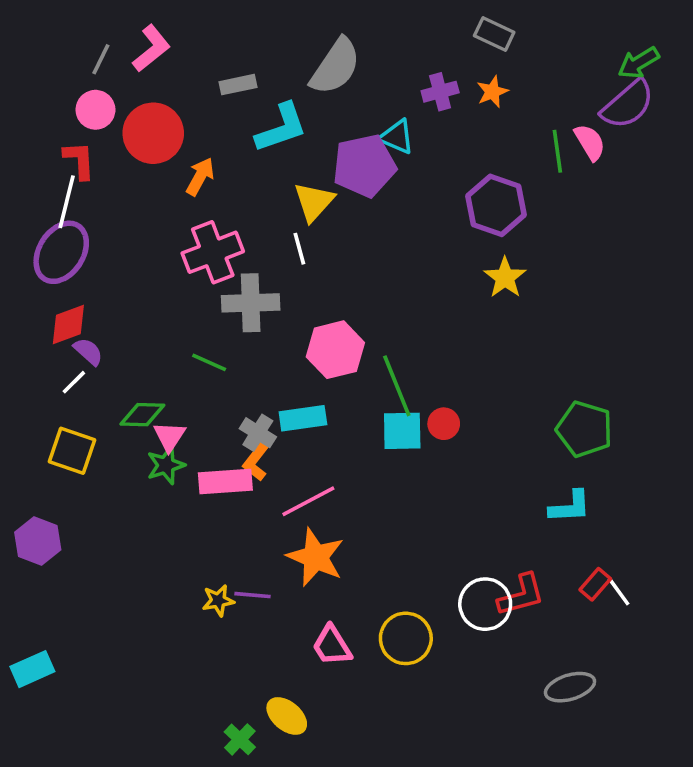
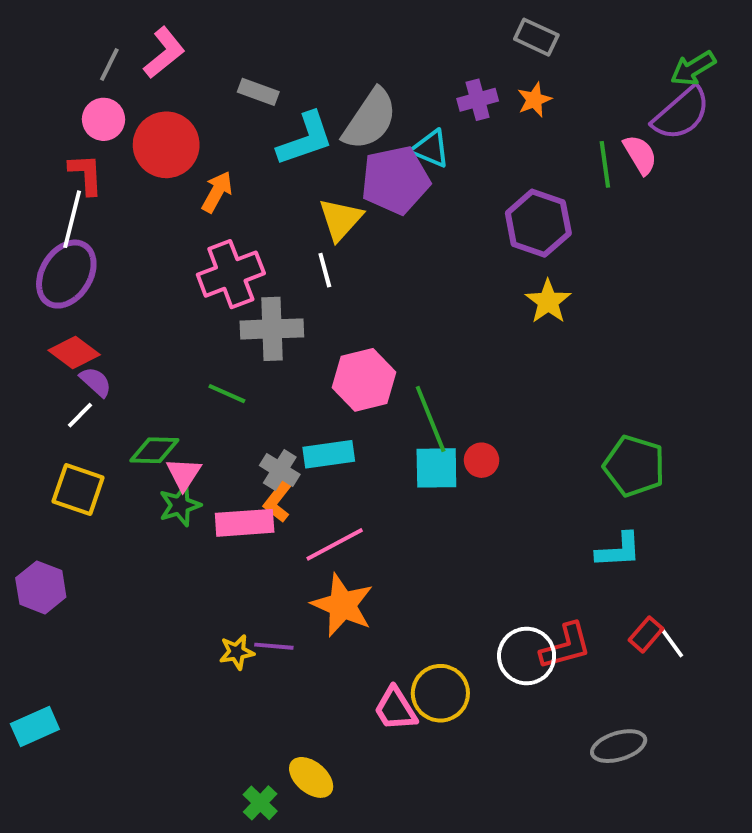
gray semicircle: (335, 66) -> (370, 119), moved
gray rectangle: (238, 85) -> (258, 92), turned 32
red diamond: (68, 324) -> (74, 352), turned 57
pink trapezoid: (332, 646) -> (395, 709), moved

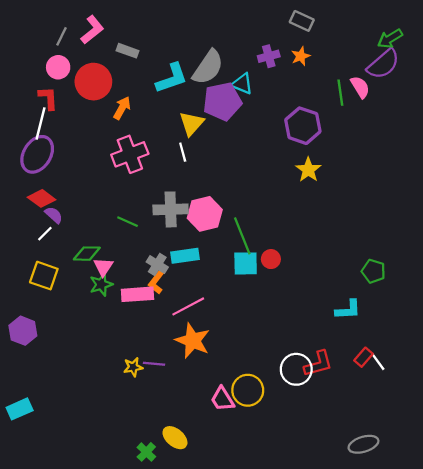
gray rectangle: (258, 92) -> (128, 51), moved
gray cross: (272, 329) -> (171, 209), moved
green pentagon: (634, 466) -> (373, 271), moved, size x0.7
gray ellipse: (619, 746) -> (363, 444), moved

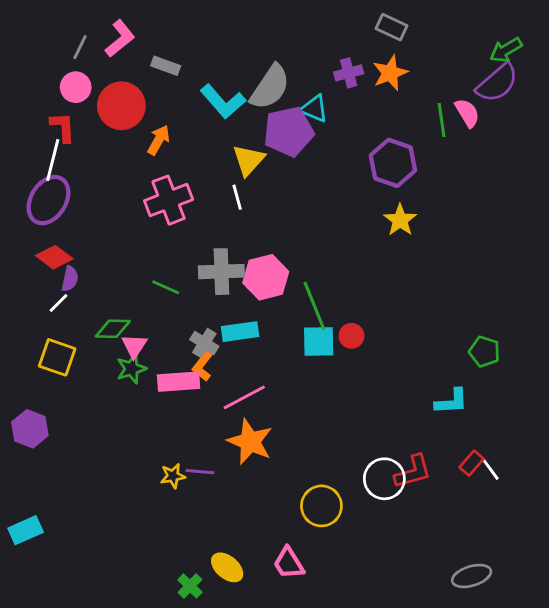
orange star: (301, 56) -> (390, 73), size x1.4
cyan L-shape: (172, 78) -> (223, 101), turned 68
purple semicircle: (54, 215) -> (70, 279), turned 60
pink trapezoid: (222, 399) -> (289, 563), moved

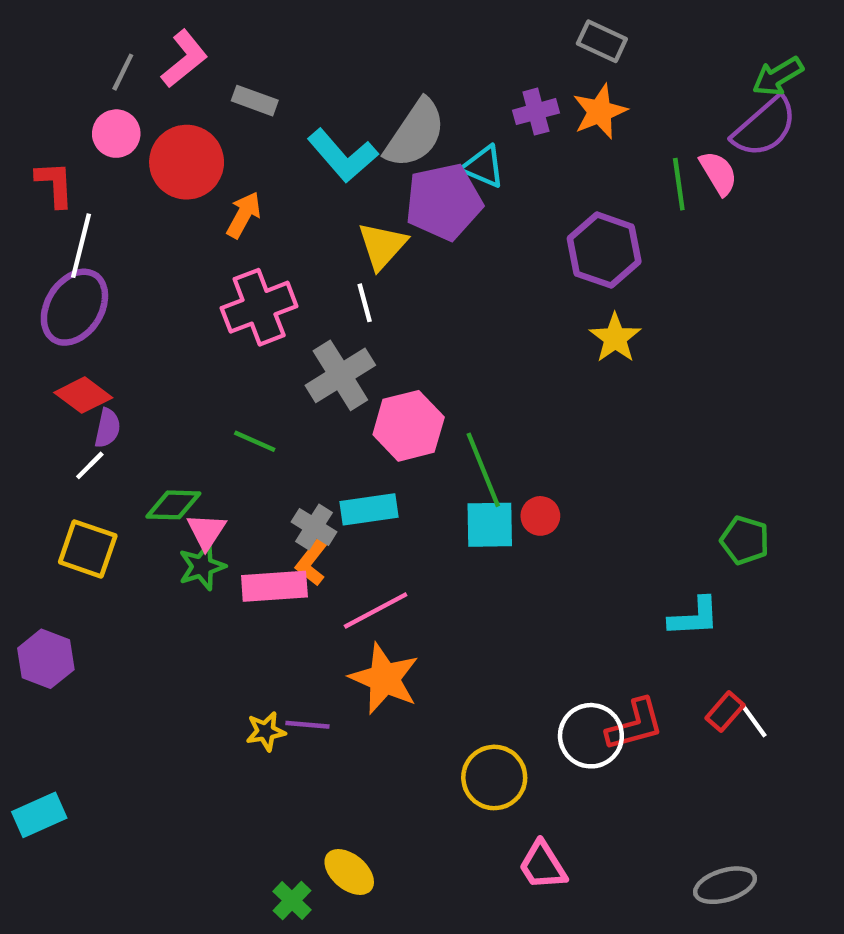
red L-shape: (63, 127) -> (55, 184), moved
gray cross: (221, 272) -> (340, 375), moved, turned -30
pink trapezoid: (289, 563) -> (543, 865), moved

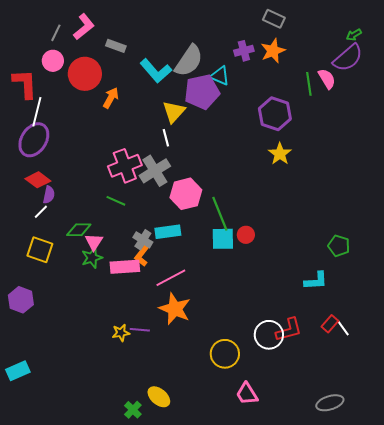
green arrow: (778, 76) -> (354, 35), size x0.7
red L-shape: (55, 184) -> (25, 84), size x1.4
pink cross: (259, 307) -> (125, 166), moved

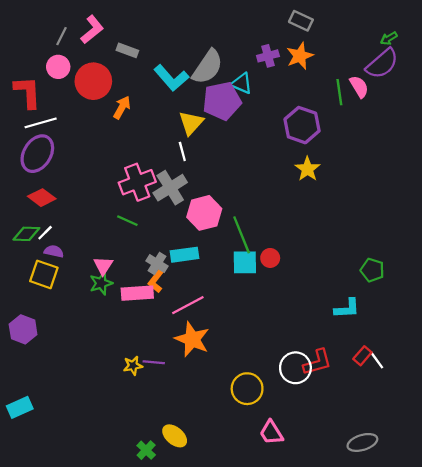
white line: (37, 112) -> (41, 123), turned 60
purple semicircle: (49, 195) -> (54, 251), moved, turned -90
green diamond: (79, 230) -> (26, 234), moved

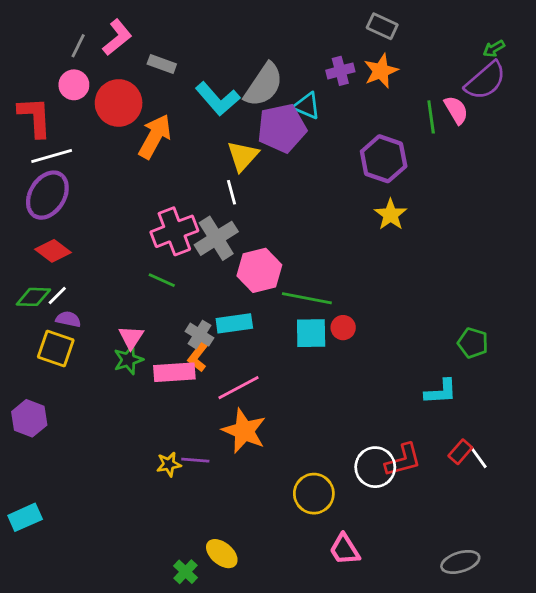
orange arrow: (122, 108) -> (155, 136), size x1.5
green line: (242, 235) -> (307, 298), turned -57

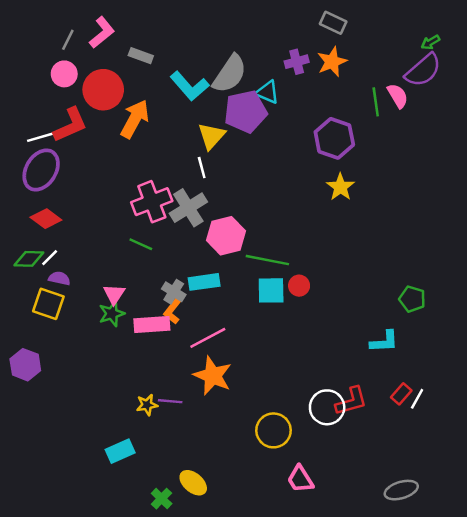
red L-shape: (35, 117) -> (70, 125), moved, turned 69
white line: (478, 457) -> (417, 399), turned 65
cyan rectangle: (25, 517) -> (120, 451), moved

